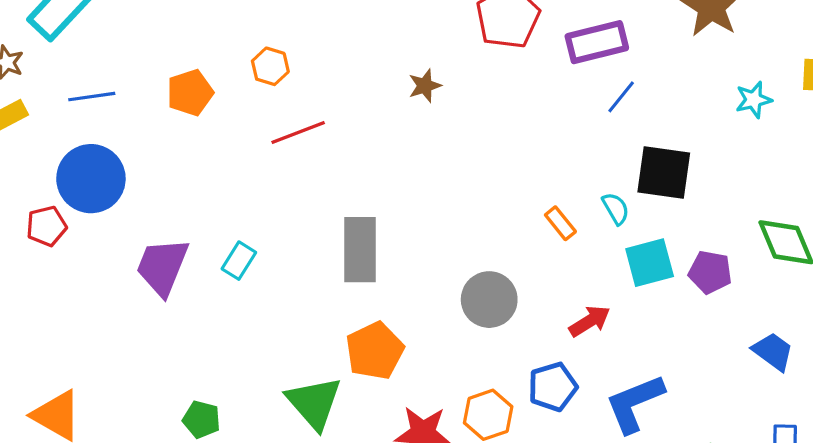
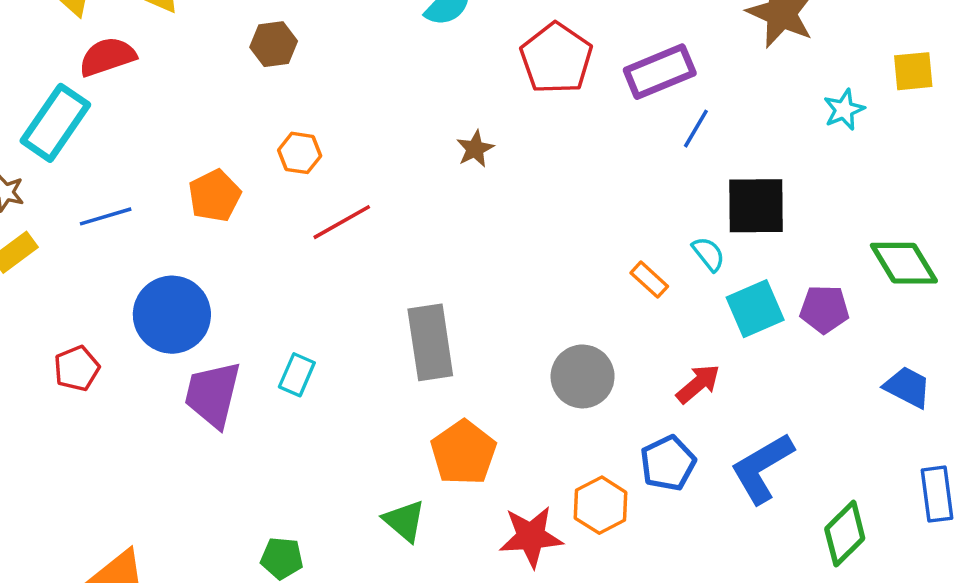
blue circle: (91, 179) -> (172, 315), moved
green triangle: (314, 403) -> (404, 521), size x0.7

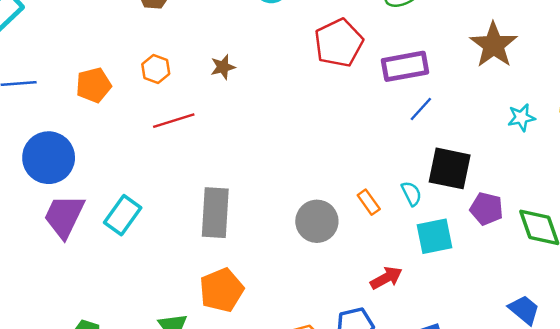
brown star: (475, 149) -> (223, 67), moved
purple pentagon: (824, 309) -> (487, 209), moved
cyan rectangle: (297, 375) -> (123, 215), size x1.4
gray circle: (583, 376) -> (317, 221), moved

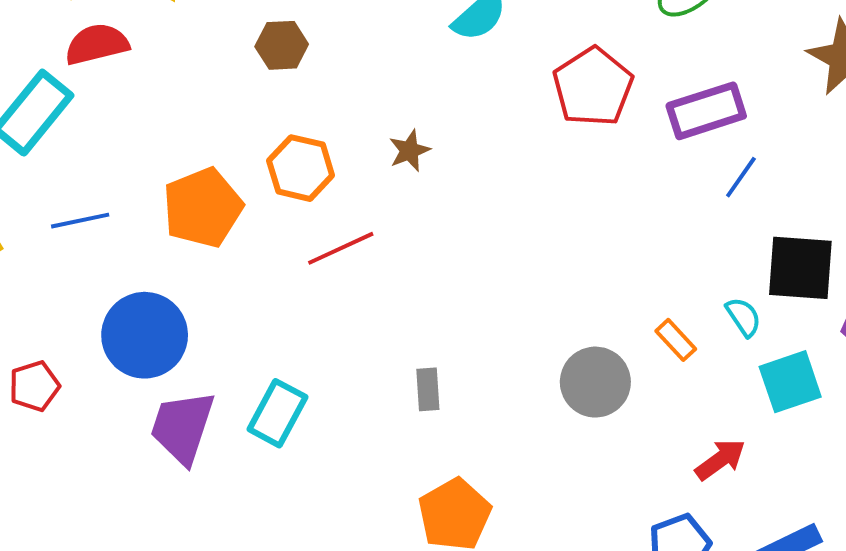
orange hexagon: (156, 69) -> (301, 168), size x1.4
orange pentagon: (94, 85) -> (203, 208), size x1.4
gray rectangle: (215, 213) -> (428, 389), size x0.5

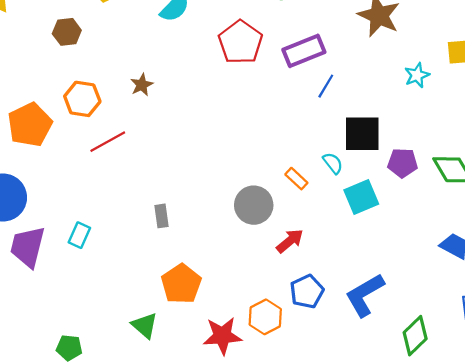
cyan rectangle: (277, 413) -> (79, 235), size x0.7
red arrow: (720, 460) -> (290, 241), moved

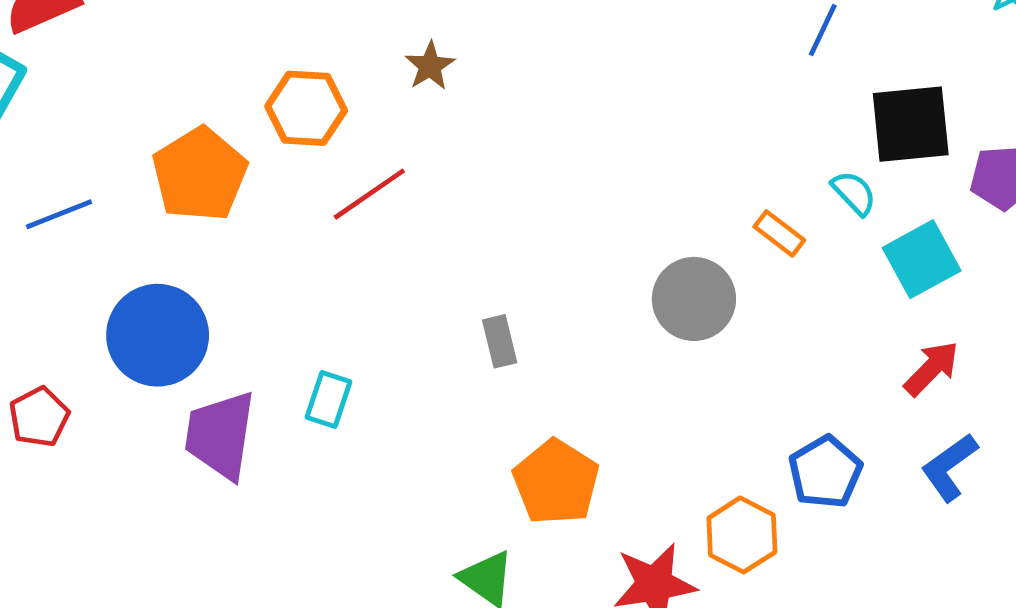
red arrow: (290, 241) -> (931, 368), moved
blue L-shape: (365, 295) -> (949, 467), size x0.7

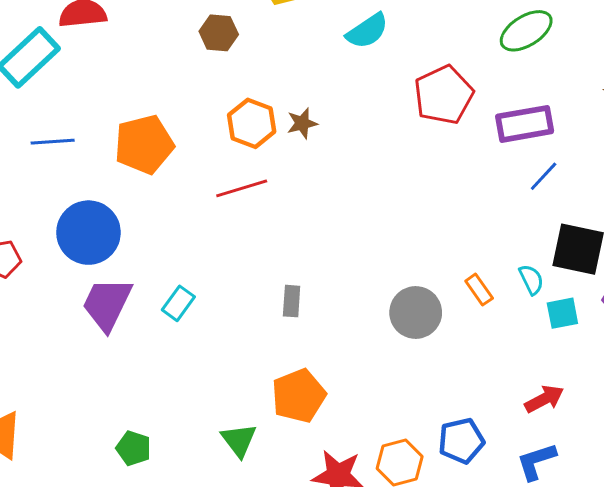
orange hexagon: (306, 108) -> (252, 123), moved
cyan square: (922, 259) -> (562, 313), moved, size x0.7

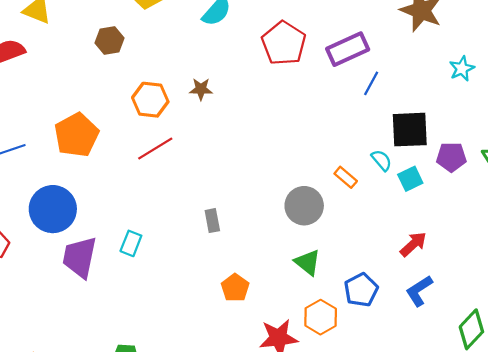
brown star: (302, 123) -> (201, 89), moved, turned 30
orange pentagon: (299, 396) -> (235, 288), size x0.7
green triangle: (239, 440) -> (308, 262), moved

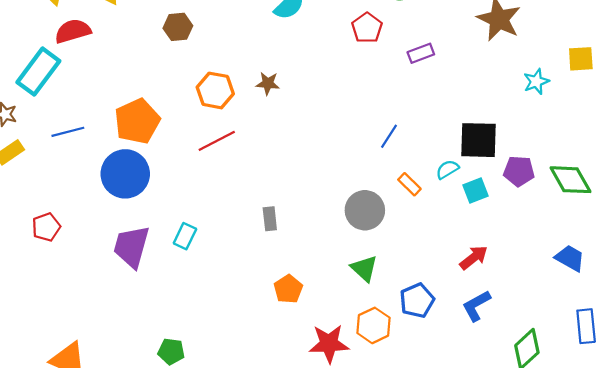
red pentagon: (284, 43) -> (367, 28), moved, size x0.7
purple rectangle: (348, 49) -> (421, 53), size x0.6
blue line: (371, 83) -> (389, 136), moved
cyan semicircle: (382, 160) -> (447, 169), turned -85
blue circle: (53, 209) -> (125, 174), moved

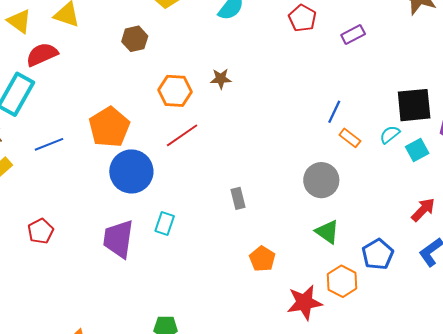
blue circle: (125, 174) -> (131, 171), moved
orange rectangle: (409, 184) -> (350, 138), moved

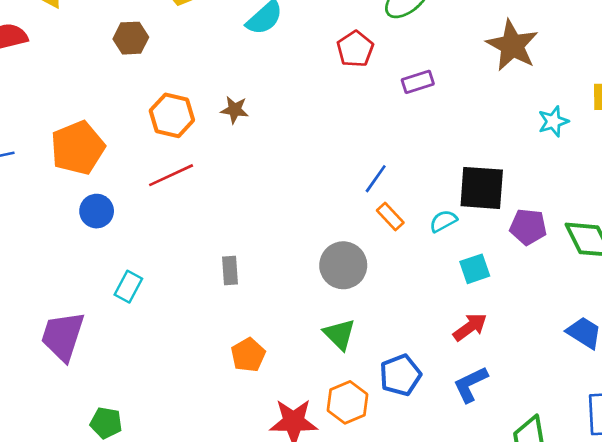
cyan square: (417, 150) -> (475, 269), moved
blue circle: (131, 171) -> (97, 211), size x0.6
purple trapezoid: (118, 239) -> (63, 336), moved

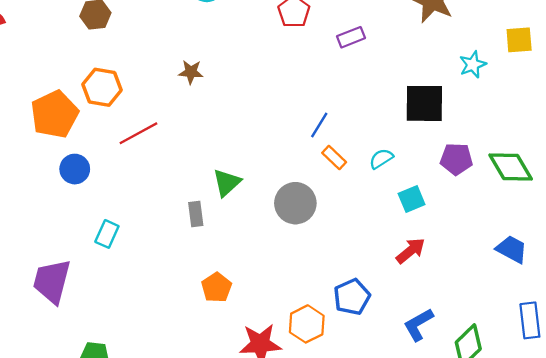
orange hexagon: (172, 115) -> (102, 87), moved
black square: (482, 188) -> (424, 103), moved
green triangle: (339, 334) -> (227, 183), moved, turned 36
blue L-shape: (471, 384) -> (418, 325), moved

